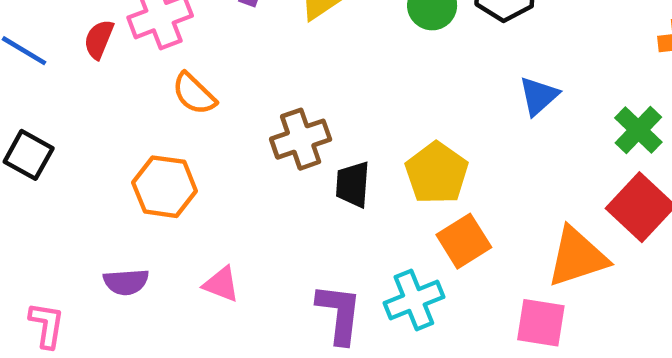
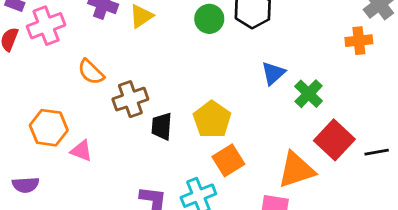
orange semicircle: (194, 94) -> (91, 72), moved
green cross: (638, 130) -> (309, 94), moved
pink triangle: (221, 284) -> (81, 151), moved

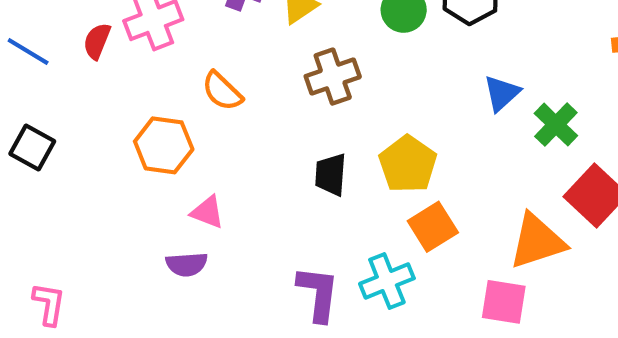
brown cross: (130, 99) -> (333, 77), moved
orange hexagon: (49, 128) -> (164, 145), moved
purple semicircle: (26, 185) -> (187, 264), moved

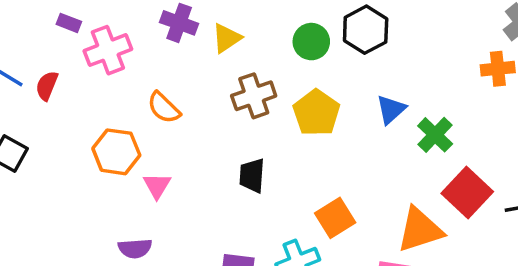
red semicircle: (97, 41) -> (47, 86), moved
yellow pentagon: (408, 164) -> (316, 113), moved
pink triangle: (207, 212) -> (157, 186), moved, turned 40

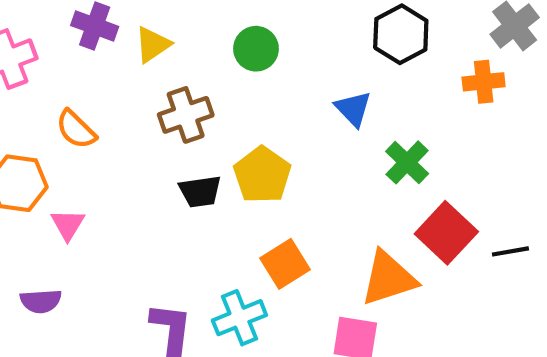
black hexagon: (366, 30) -> (401, 34), moved
blue triangle: (391, 109) -> (353, 109), moved, turned -32
yellow pentagon: (316, 113) -> (262, 175), moved
black trapezoid: (252, 176) -> (200, 191), moved, turned -102

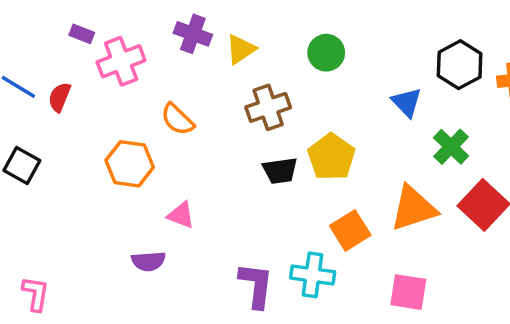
black hexagon: (401, 34) -> (460, 65), moved
pink triangle: (68, 225) -> (181, 215), moved, turned -40
orange triangle: (388, 278) -> (413, 208), moved
cyan cross: (239, 318) -> (313, 275), turned 30

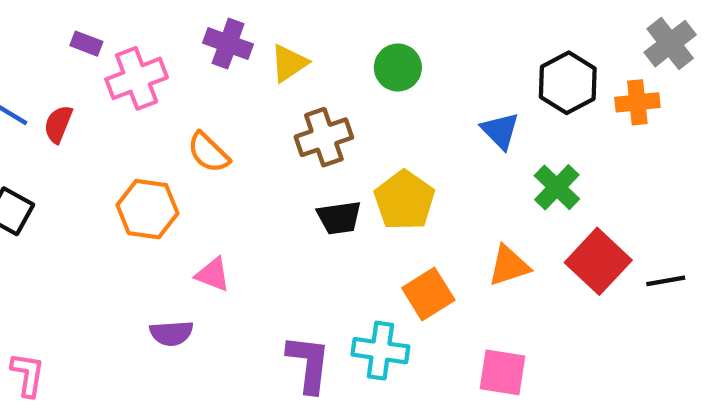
orange triangle: (413, 208) -> (509, 266), size x0.7

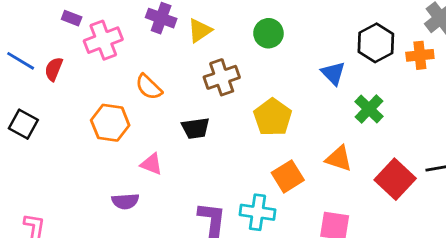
black trapezoid: (339, 218) -> (196, 128), moved
red square: (598, 261) -> (395, 179), moved
orange triangle: (509, 266) -> (339, 159), turned 36

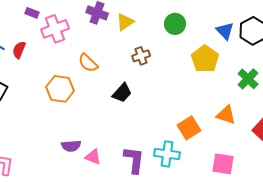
blue triangle: (333, 73) -> (225, 31), moved
brown cross: (222, 77) -> (141, 56), size x0.7
yellow pentagon: (273, 117) -> (205, 59), moved
black trapezoid: (196, 128) -> (122, 93), turned -40
pink triangle: (151, 164) -> (93, 157), moved

